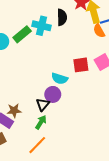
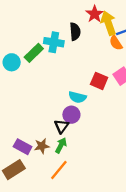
red square: (81, 65) -> (99, 81), turned 35
brown star: (14, 111) -> (42, 146), moved

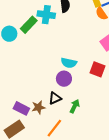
red square: (99, 81) -> (98, 69), moved
black triangle: (61, 126) -> (55, 98), moved, turned 32
green arrow: (61, 145) -> (75, 106), moved

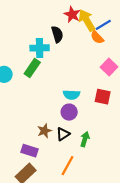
green rectangle: (29, 25) -> (32, 68), moved
brown star: (38, 107) -> (44, 131), moved

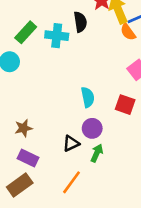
green rectangle: (32, 68) -> (26, 32), moved
cyan semicircle: (71, 95) -> (88, 97), turned -112
purple circle: (69, 112) -> (92, 128), moved
brown star: (44, 131) -> (24, 128), moved

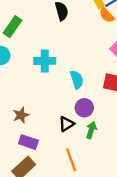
cyan cross: (57, 36) -> (45, 61), moved
orange line: (72, 182) -> (71, 160), turned -50

